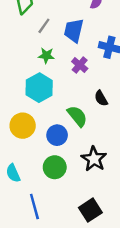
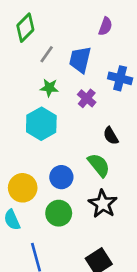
green semicircle: (77, 116) -> (99, 165), moved
yellow circle: (23, 126) -> (23, 188), moved

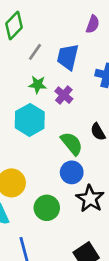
purple cross: (87, 98) -> (64, 95), moved
green semicircle: (99, 165) -> (72, 144), moved
blue circle: (61, 177) -> (72, 172), moved

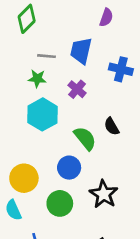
gray line: (35, 52) -> (47, 56), moved, turned 60
green star: (38, 85) -> (37, 79), moved
blue circle: (72, 172) -> (69, 168), moved

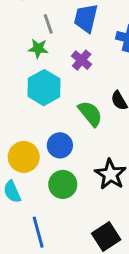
gray line: (47, 56) -> (48, 24), turned 66
blue circle: (69, 168) -> (60, 145), moved

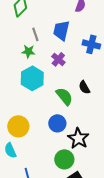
blue circle: (60, 145) -> (57, 123), moved
green circle: (63, 184) -> (64, 159), moved

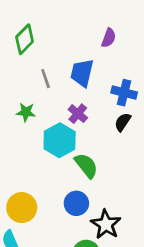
green star: (28, 51) -> (26, 112), moved
cyan hexagon: (32, 78) -> (60, 140), moved
black semicircle: (84, 87) -> (123, 122), moved, turned 64

